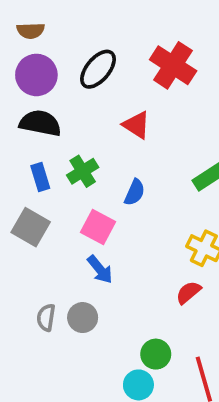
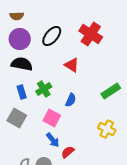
red semicircle: (188, 293) -> (68, 152), moved

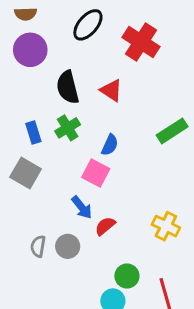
black ellipse: (52, 36) -> (88, 25), moved
black semicircle: (22, 64) -> (68, 87), moved, turned -115
pink square: (52, 118) -> (96, 173), moved
yellow cross: (107, 129) -> (166, 226), moved

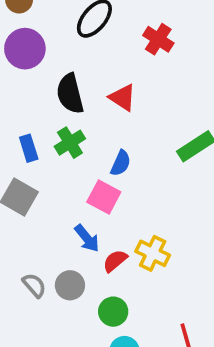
red cross: (141, 42) -> (158, 39), size x0.7
yellow cross: (166, 226) -> (153, 253), moved
gray semicircle: (38, 246) -> (34, 285), turned 130
green circle: (127, 276) -> (113, 312), moved

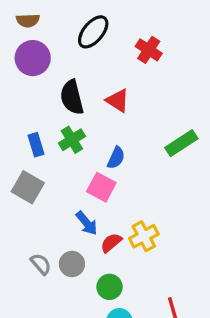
yellow cross: (153, 253) -> (144, 236), turned 36

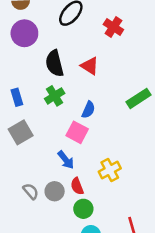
blue rectangle: (36, 145) -> (17, 97), moved
gray square: (28, 187) -> (21, 132), turned 30
red semicircle: (111, 243) -> (77, 186), moved, turned -72

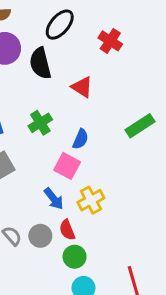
black semicircle: (55, 63) -> (40, 63), moved
yellow cross: (110, 170) -> (91, 200), moved

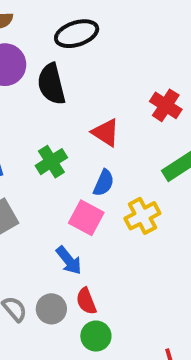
black ellipse: (60, 25) -> (77, 34), turned 32
red cross: (110, 41) -> (166, 105), moved
red triangle: (82, 87) -> (106, 132), moved
yellow cross: (91, 200) -> (142, 216), moved

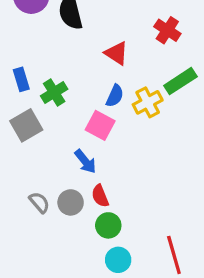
green cross: (51, 162) -> (54, 93), moved
yellow cross: (142, 216) -> (148, 102), moved

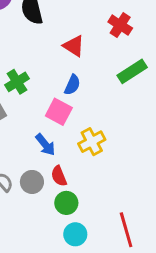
yellow cross: (148, 102) -> (92, 142), moved

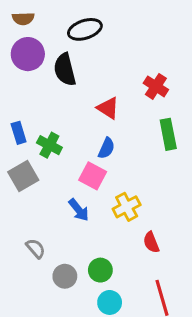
green rectangle: (132, 71) -> (168, 134), turned -68
green cross: (17, 82) -> (49, 145), turned -30
red semicircle: (59, 176) -> (151, 242), moved
gray circle: (32, 182) -> (65, 276), moved

